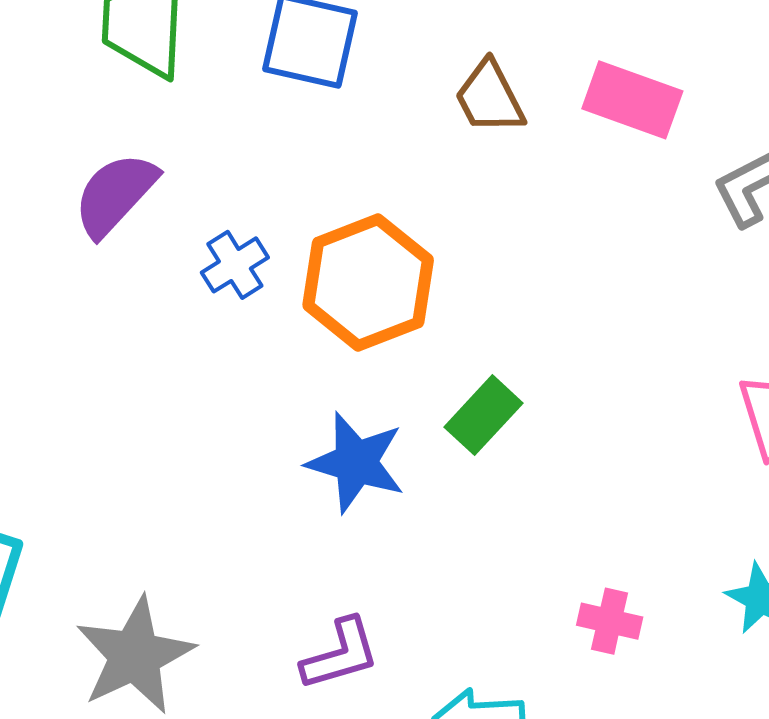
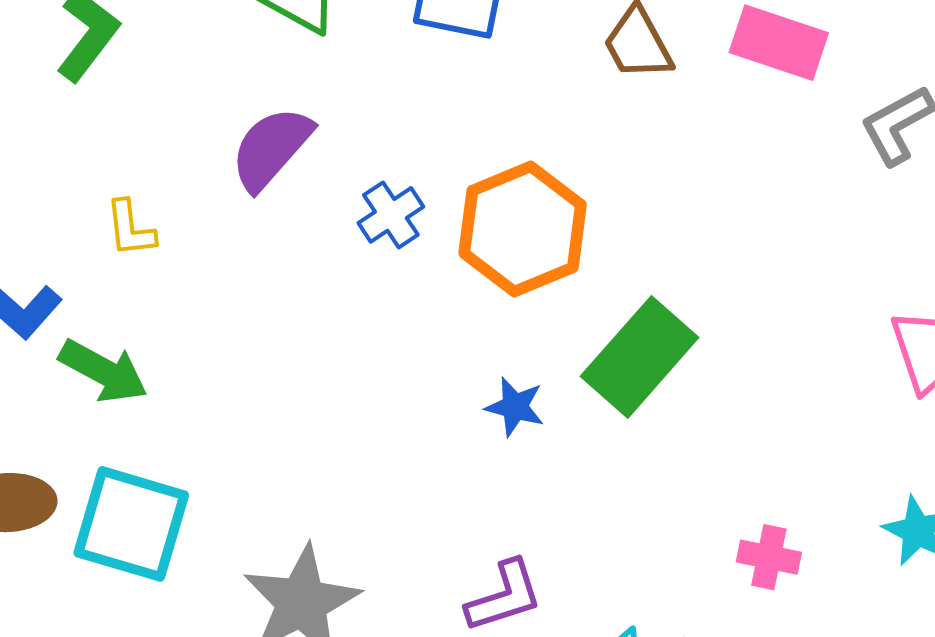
green rectangle: (483, 415) -> (640, 357), size x1.5
blue star: (356, 462) -> (515, 407), size x0.6

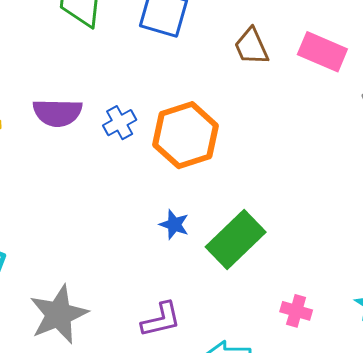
purple semicircle: (271, 148) -> (57, 113), moved, turned -135
green rectangle: (640, 357) -> (236, 239), moved

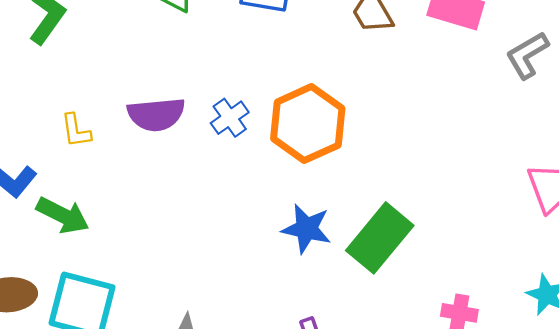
blue star: (174, 225) -> (307, 229), size x1.4

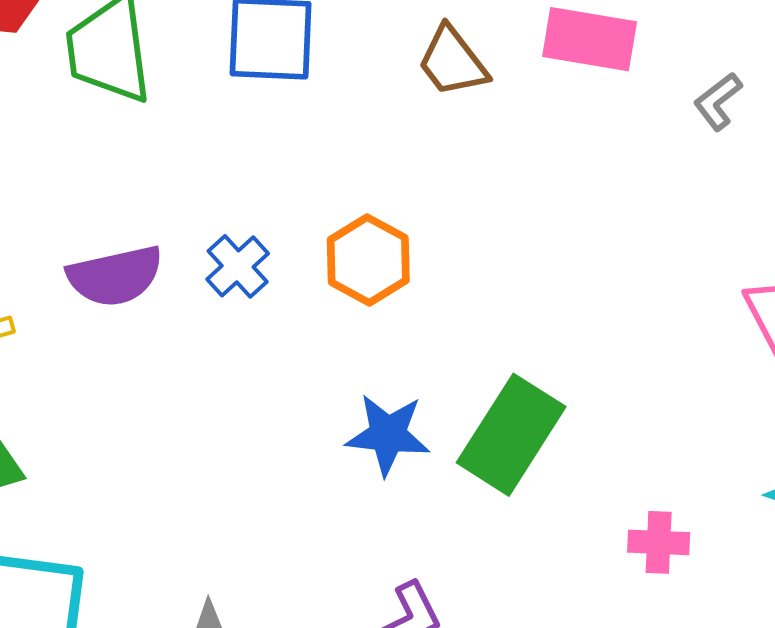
gray L-shape: (527, 55) -> (718, 101), size x0.7
orange hexagon: (308, 124) -> (368, 260), size x0.7

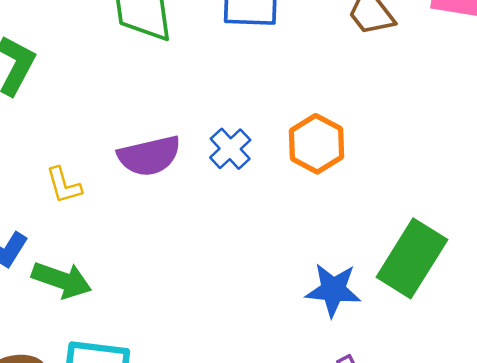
blue star: (388, 435) -> (333, 290), moved

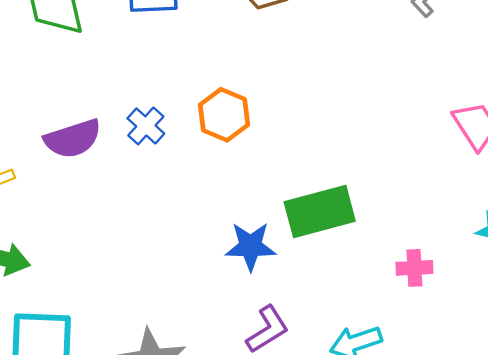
green rectangle: (412, 258) -> (320, 212), turned 48

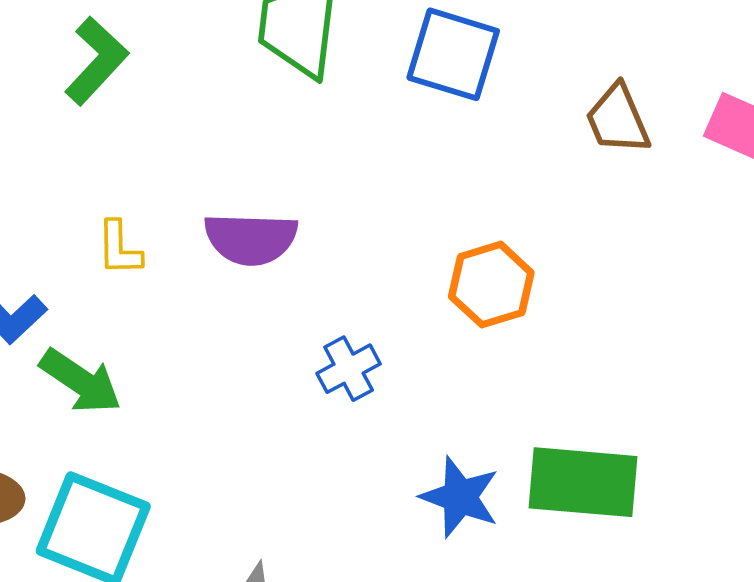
blue cross: (146, 126) -> (349, 369), moved

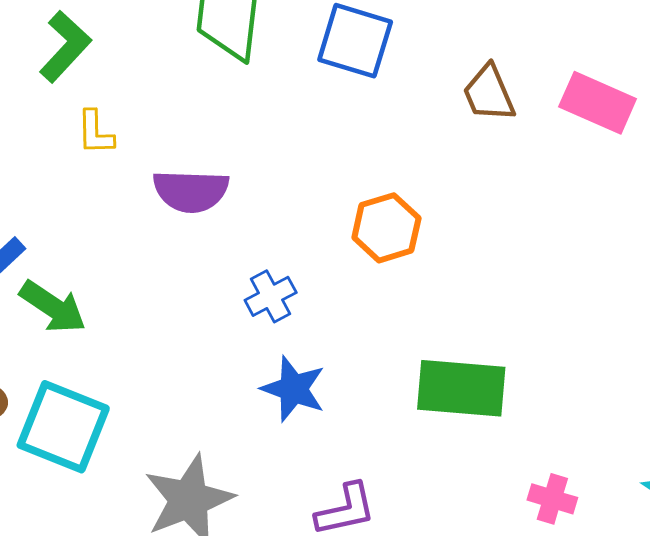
yellow L-shape: (119, 248) -> (95, 133), moved
blue star: (460, 497) -> (293, 389), moved

